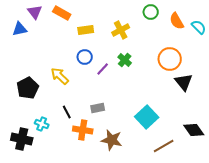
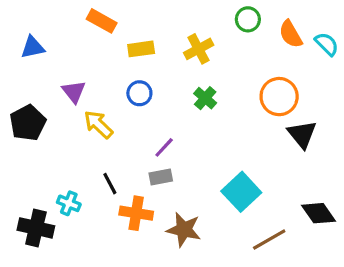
purple triangle: (35, 12) -> (74, 92), moved
purple line: (103, 69) -> (164, 147), moved
black pentagon: (28, 88) -> (28, 123), moved

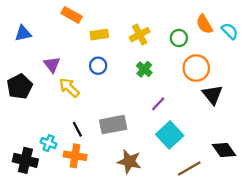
green circle: (248, 19) -> (179, 38), moved
purple line: (164, 147) -> (158, 104), moved
gray rectangle: (161, 177) -> (113, 125), size x1.6
orange cross: (136, 213) -> (75, 156), moved

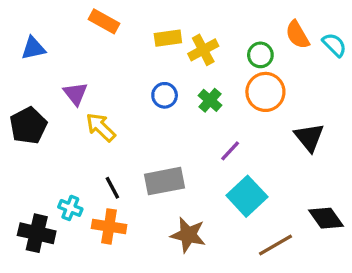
yellow rectangle: (99, 35) -> (168, 38), moved
blue circle: (98, 66) -> (165, 95), moved
orange circle: (196, 68) -> (265, 92), moved

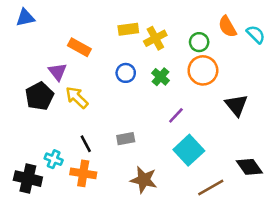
orange rectangle: (104, 21) -> (79, 47), moved
blue triangle: (33, 48) -> (25, 18), moved
black pentagon: (28, 126) -> (39, 96), moved
gray rectangle: (165, 181) -> (126, 139), size x0.6

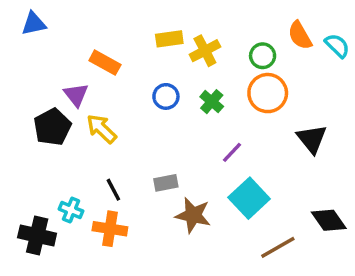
brown star: (144, 180) -> (193, 215), moved

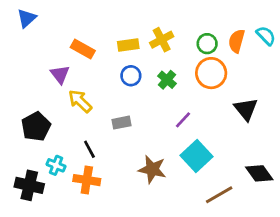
blue triangle: (34, 24) -> (27, 18), turned -30
orange semicircle: (300, 35) -> (237, 41), moved, turned 45
yellow rectangle: (169, 39) -> (128, 45), moved
black pentagon: (52, 127) -> (36, 127), moved
gray rectangle: (166, 183) -> (122, 123), moved

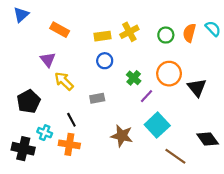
orange rectangle: (83, 49) -> (60, 30), moved
orange circle: (211, 73) -> (169, 74), moved
green cross: (167, 80) -> (134, 78), moved
brown line: (219, 195) -> (175, 156), turned 65

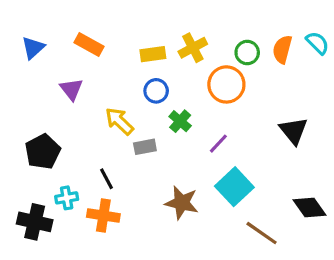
blue triangle: (21, 15) -> (33, 48), moved
orange circle: (169, 74) -> (226, 84), moved
green cross: (134, 78) -> (180, 121), moved
yellow arrow: (64, 81) -> (119, 121), moved
cyan cross: (45, 133) -> (67, 198), turned -32

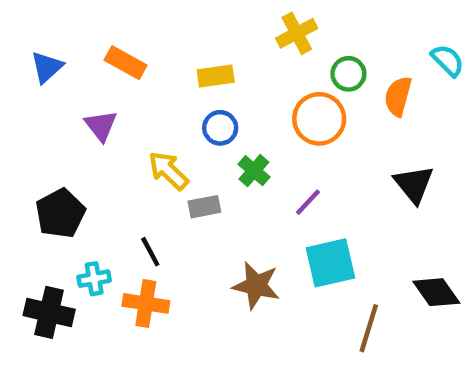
yellow cross: (193, 48) -> (297, 33), moved
orange semicircle: (282, 49) -> (398, 96), moved
cyan square: (234, 187) -> (330, 263), turned 30
brown line: (262, 233) -> (369, 328), turned 72

